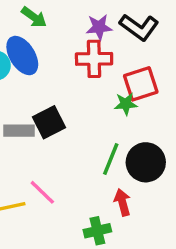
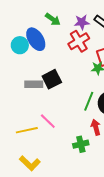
green arrow: (34, 17) -> (53, 19), moved
red cross: (94, 59) -> (79, 41), turned -30

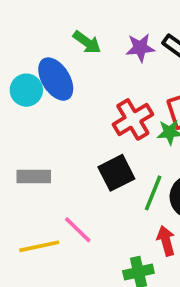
red cross: (79, 41) -> (133, 119), moved
black square: (52, 79) -> (116, 173), moved
gray rectangle: (34, 84) -> (34, 176), moved

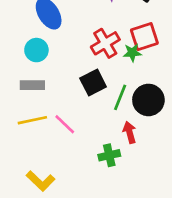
cyan circle: (26, 90) -> (36, 50), moved
yellow line: (39, 246) -> (32, 120), moved

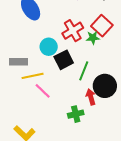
red square: (144, 37) -> (102, 26), turned -30
cyan circle: (36, 50) -> (49, 47), moved
black circle: (148, 100) -> (105, 86), moved
yellow line: (32, 120) -> (33, 76), moved

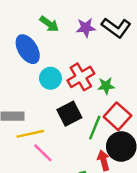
red square: (102, 26) -> (117, 116), moved
cyan circle: (49, 47) -> (50, 78), moved

